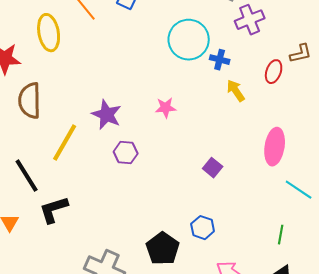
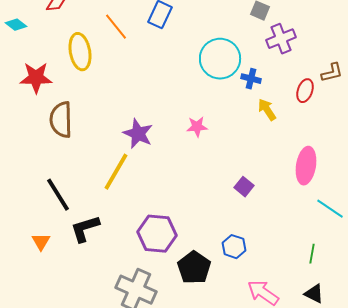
yellow line: (65, 143) -> (116, 172), moved
purple hexagon: (126, 153) -> (157, 234), moved, size x1.6

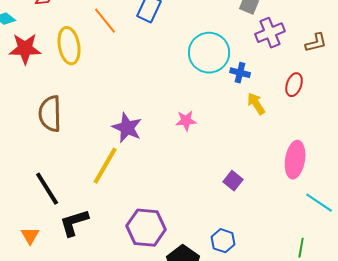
brown L-shape: (332, 73) -> (316, 43), moved
red star: (36, 78) -> (25, 49), moved

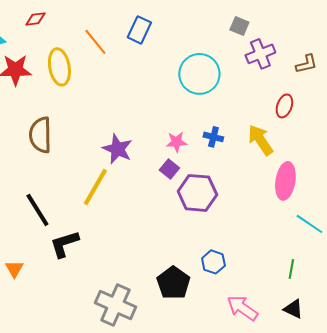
blue cross: (240, 73) -> (213, 137), moved
yellow arrow: (256, 104) -> (260, 140), moved, size x1.4
purple square: (233, 181) -> (169, 169), moved
purple hexagon: (146, 228) -> (197, 193), moved
orange triangle: (30, 236) -> (14, 269), moved

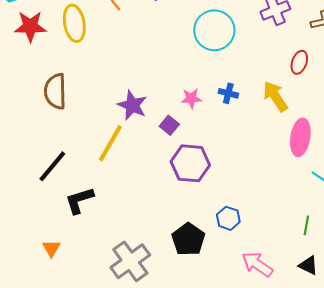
purple square: (169, 169) -> (169, 125), moved
purple hexagon: (197, 193) -> (190, 163), moved
black line: (37, 210) -> (52, 166), turned 72
orange triangle: (14, 269) -> (51, 248), moved
gray cross: (115, 305) -> (130, 261), turned 30

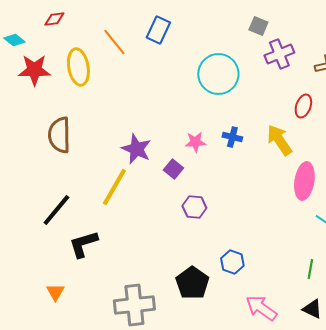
purple hexagon: (190, 163) -> (194, 207), size x0.6
gray cross: (130, 261) -> (134, 305), turned 30

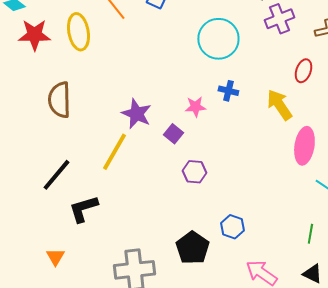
blue cross: (232, 137) -> (228, 91), moved

